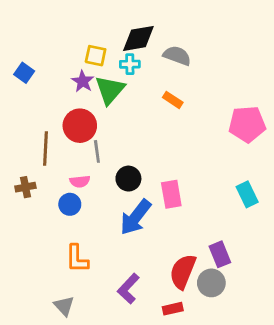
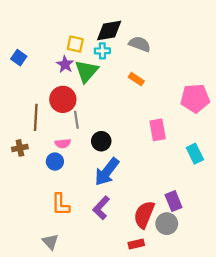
pink rectangle: (171, 194) -> (158, 130), moved
purple L-shape: (128, 289) -> (101, 208), moved

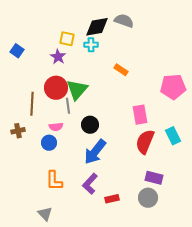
gray semicircle: (140, 44) -> (124, 21), moved
green triangle: (87, 71) -> (77, 90), moved
purple rectangle: (174, 201) -> (154, 178), turned -54
red semicircle: (144, 215) -> (145, 142), moved
red rectangle: (136, 244) -> (112, 199), moved

